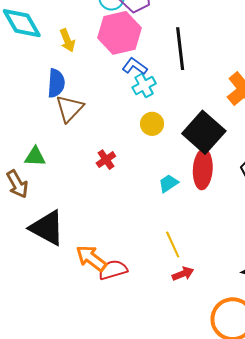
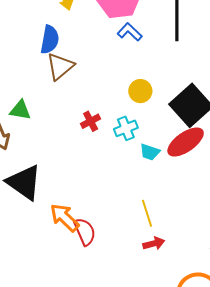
cyan cross: (144, 86) -> (126, 128), moved
red ellipse: (203, 169) -> (186, 142), turned 45
cyan trapezoid: (168, 183) -> (150, 152), turned -135
red semicircle: (113, 270) -> (85, 232), turned 76

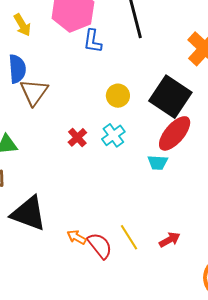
blue L-shape: (130, 32) -> (93, 41), turned -110
cyan trapezoid: (150, 152) -> (158, 163), moved
yellow line: (147, 213) -> (129, 237), moved
orange arrow: (65, 218) -> (77, 237), size x0.6

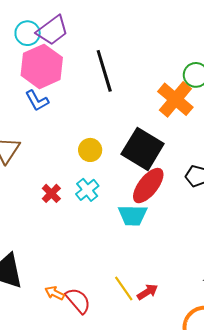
blue L-shape: (93, 41) -> (37, 101), moved, turned -35
cyan trapezoid: (158, 163) -> (133, 215), size x1.4
yellow line: (129, 237) -> (124, 288), moved

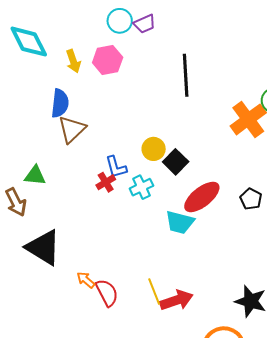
purple trapezoid: (52, 30) -> (145, 24), size x0.7
pink hexagon: (42, 66) -> (108, 60), moved, size x0.7
blue L-shape: (37, 101) -> (116, 167), moved
black square: (143, 149) -> (176, 162), moved, size x0.6
red arrow: (148, 292) -> (176, 300), size x1.5

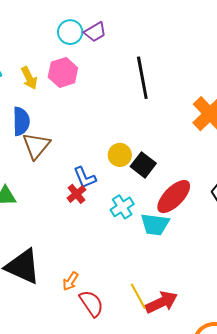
cyan cross: (141, 187) -> (122, 207), moved
orange arrow: (86, 280) -> (70, 281), moved, turned -90

